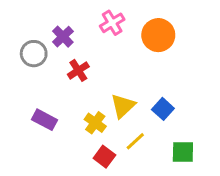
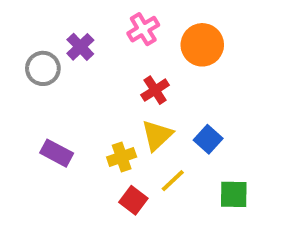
red cross: (78, 70) -> (155, 90), moved
yellow cross: (95, 123) -> (122, 157), turned 35

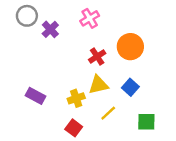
orange circle: (202, 45) -> (130, 47), moved
gray circle: (43, 68) -> (27, 16), moved
yellow triangle: (157, 135) -> (98, 85), turned 30
red square: (133, 200) -> (74, 128), moved

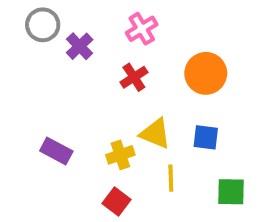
red cross: (97, 56) -> (134, 77), moved
yellow triangle: (98, 85) -> (155, 134), turned 35
blue square: (130, 87) -> (206, 137), turned -35
yellow line: (108, 113) -> (171, 178), turned -49

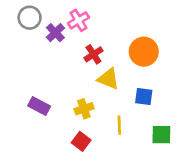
pink cross: (142, 29) -> (79, 20), moved
yellow triangle: (155, 134) -> (108, 79), moved

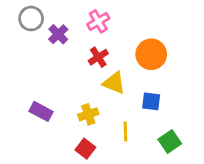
pink cross: (79, 20) -> (98, 21), moved
green square: (161, 135) -> (170, 141), turned -35

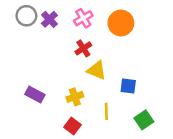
purple cross: (58, 34) -> (49, 19), moved
orange circle: (151, 54) -> (121, 23), moved

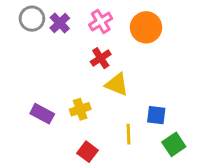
blue square: (128, 86) -> (156, 115), moved
yellow cross: (75, 97) -> (80, 109), moved

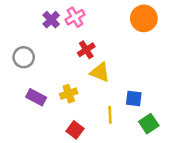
gray circle: (32, 19) -> (24, 57), moved
pink cross: (101, 22) -> (75, 17), moved
orange circle: (146, 27) -> (144, 18), moved

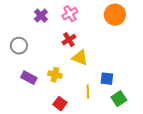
pink cross: (75, 17) -> (70, 14), moved
yellow cross: (69, 94) -> (55, 75), turned 32

